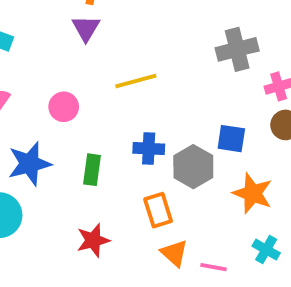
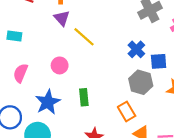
yellow line: (136, 81) -> (84, 37), moved, turned 70
blue cross: (149, 149) -> (136, 49), moved, turned -35

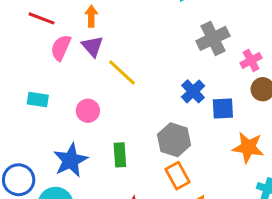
cyan rectangle: (14, 36) -> (38, 100), moved
pink semicircle: (21, 73) -> (61, 48), moved
gray hexagon: (141, 82) -> (174, 140), moved

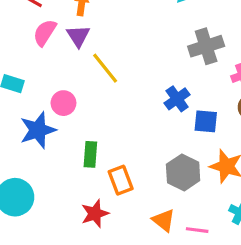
gray hexagon: (174, 140) -> (183, 172), moved
blue star: (71, 160) -> (38, 130), moved
orange rectangle: (178, 176) -> (121, 180), moved

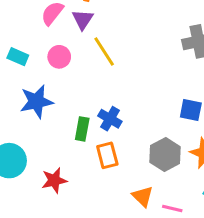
blue cross: (177, 99) -> (110, 119), moved, turned -30
pink circle: (63, 103) -> (59, 57), moved
red star: (95, 214) -> (54, 180), moved

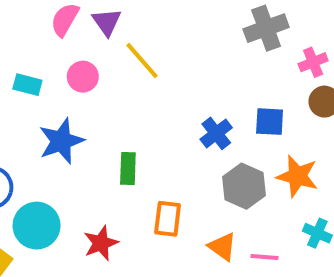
blue cross: (110, 119) -> (216, 133), moved, turned 30
orange rectangle: (107, 155) -> (168, 219), moved, turned 30

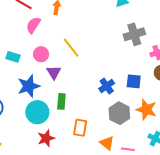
purple triangle: (107, 22) -> (54, 72), moved
cyan circle: (37, 226) -> (37, 112), moved

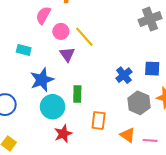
pink circle: (41, 54) -> (61, 31), moved
purple triangle: (54, 72) -> (67, 54), moved

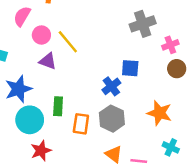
purple triangle: (67, 54) -> (48, 61), turned -35
blue square: (152, 69) -> (130, 68), moved
gray hexagon: (139, 103) -> (112, 119), moved
orange rectangle: (99, 121) -> (81, 124), moved

